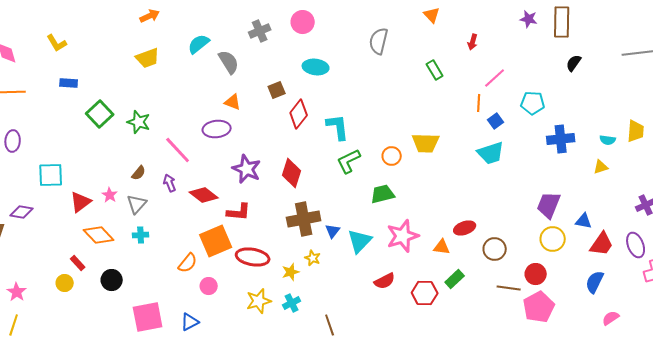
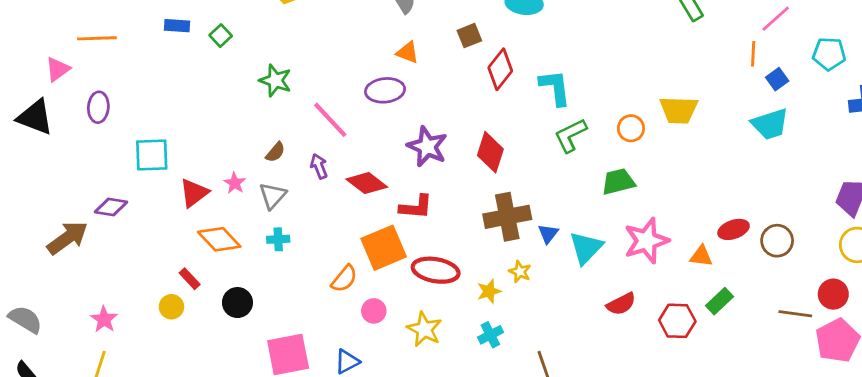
green square: (100, 114) -> (221, 36), moved, size x0.6
brown circle: (495, 249) -> (777, 241), moved
yellow star: (259, 301) -> (424, 329), moved, turned -30

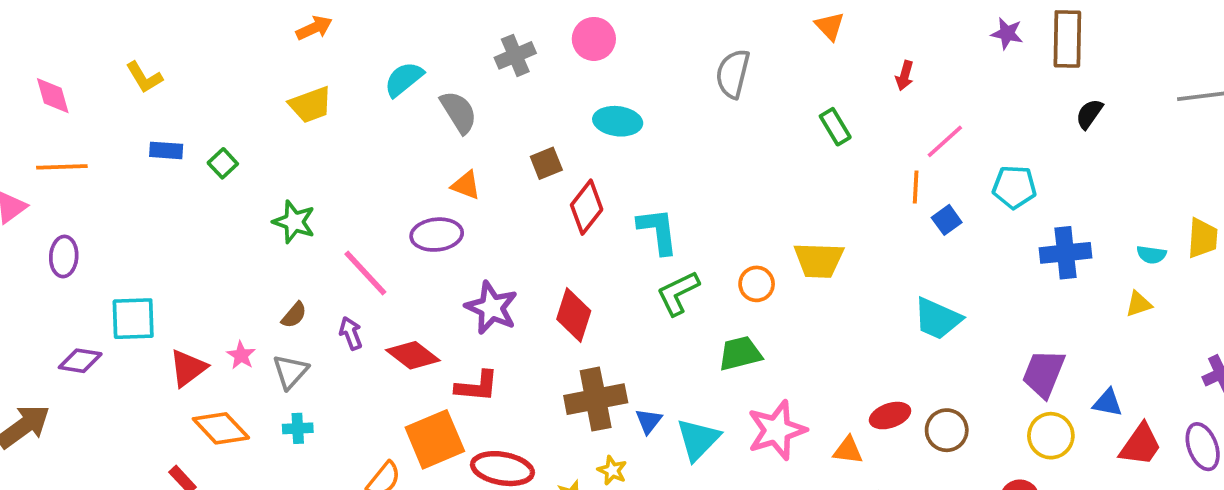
cyan trapezoid: (770, 124) -> (938, 319), moved, turned 42
purple diamond: (111, 207) -> (80, 361), moved

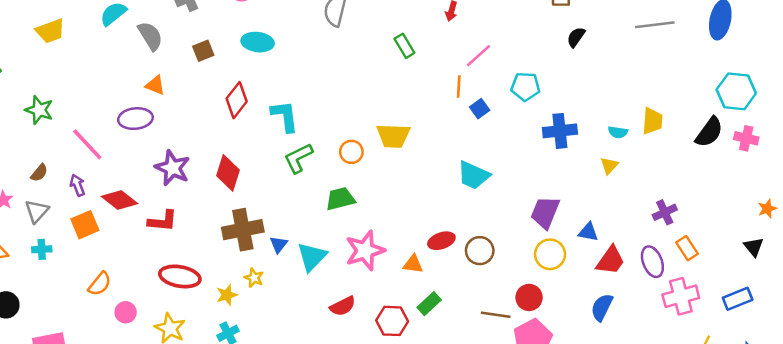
brown square: (546, 163) -> (203, 51), moved
yellow triangle: (1139, 304) -> (609, 165), turned -30
orange square: (435, 439) -> (85, 225), moved, size x0.7

